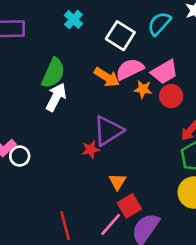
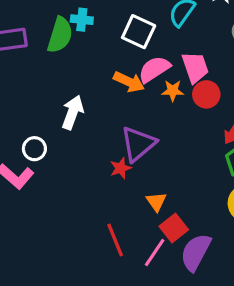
cyan cross: (73, 19) -> (82, 20), turned -30
pink trapezoid: (164, 72) -> (195, 67), turned -72
green semicircle: (53, 73) -> (60, 35), moved
white circle: (20, 156) -> (34, 149), moved
red line: (65, 226) -> (115, 240), moved

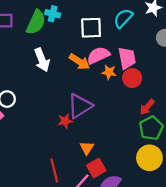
white square: (139, 32) -> (91, 28), turned -35
white arrow: (73, 112) -> (42, 60), moved, turned 130

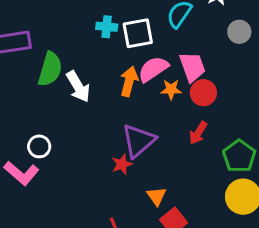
cyan cross: (53, 14) -> (107, 27), moved
green semicircle: (36, 22) -> (50, 69), moved
orange arrow: (79, 62) -> (129, 81), turned -100
red arrow: (147, 107) -> (198, 133), moved

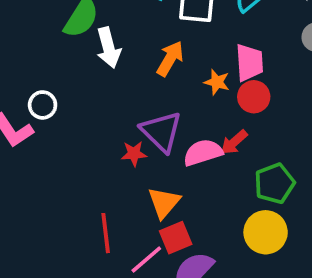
pink semicircle: (153, 69) -> (203, 153), moved
purple triangle: (139, 141) -> (161, 132), turned -51
orange triangle: (157, 196) -> (164, 203), size x1.4

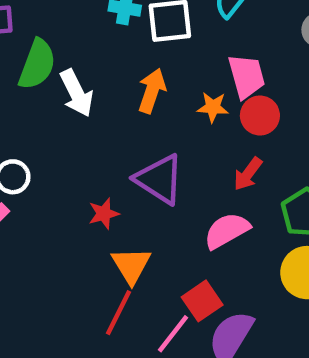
pink semicircle: (203, 153) -> (227, 231), moved
red star: (134, 154) -> (104, 214), moved
orange triangle: (164, 203) -> (131, 265), moved
red line: (106, 233) -> (118, 313), turned 45

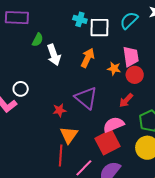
green semicircle: (37, 64) -> (38, 40), size x0.6
red square: (202, 301) -> (107, 142), moved, size x1.4
red line: (118, 313) -> (61, 155), turned -30

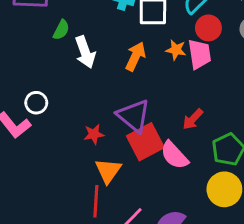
orange star: (114, 69) -> (176, 50), moved
red circle: (135, 75) -> (208, 28), moved
pink semicircle: (114, 125) -> (174, 155), turned -110
red square: (107, 142) -> (145, 142), moved

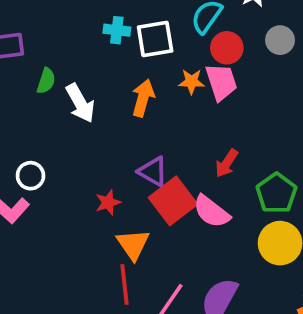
purple triangle: (134, 116) -> (153, 171), size x0.7

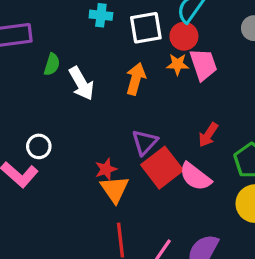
cyan cross: (117, 30) -> (101, 15), moved
red circle: (227, 48) -> (184, 36), moved
purple triangle: (153, 171) -> (145, 142), turned 44
orange triangle: (133, 244) -> (115, 189), moved

